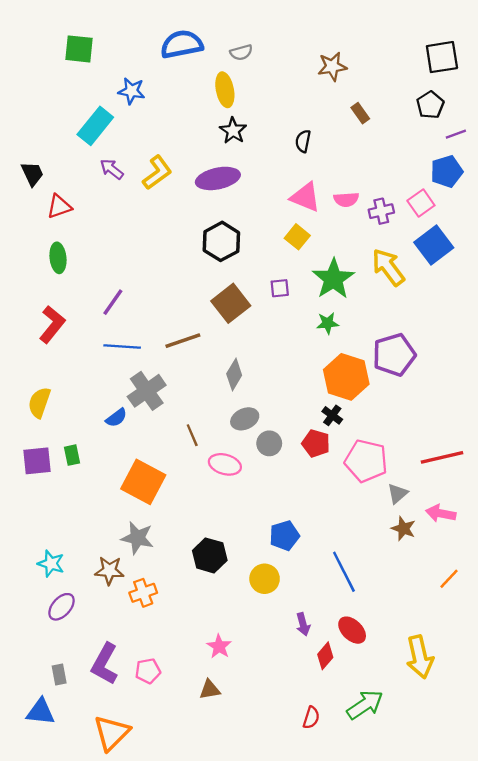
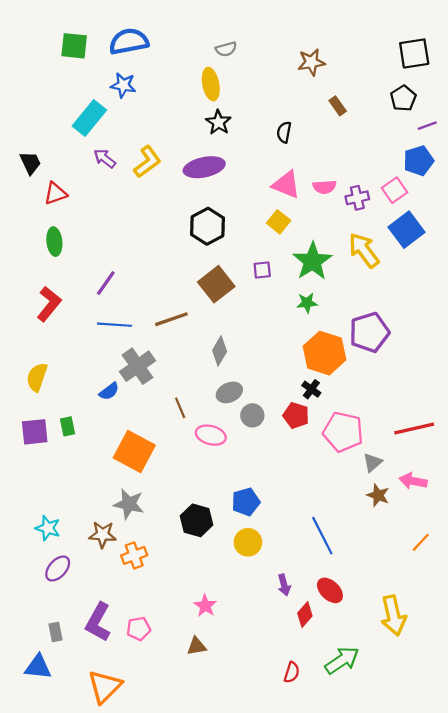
blue semicircle: (182, 44) -> (129, 41), moved
blue pentagon: (284, 536) -> (246, 502), moved

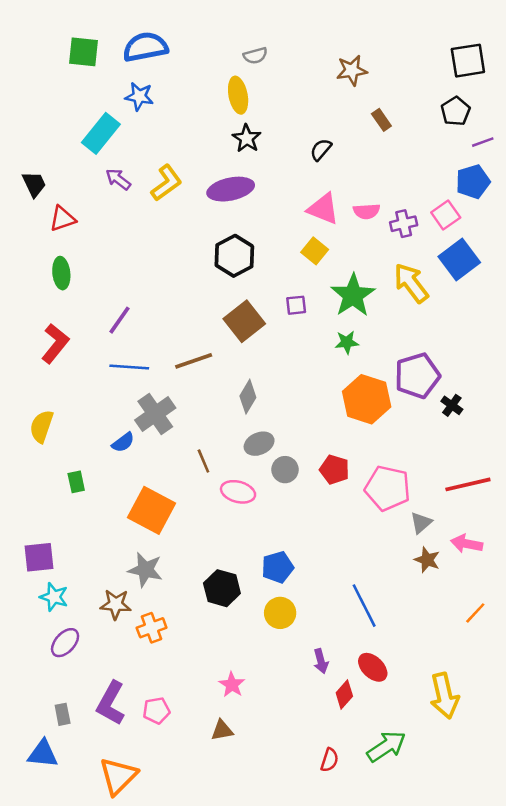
black semicircle: (284, 132) -> (321, 150), turned 30
black cross: (311, 389) -> (452, 405), moved
purple square: (35, 432) -> (39, 557), moved

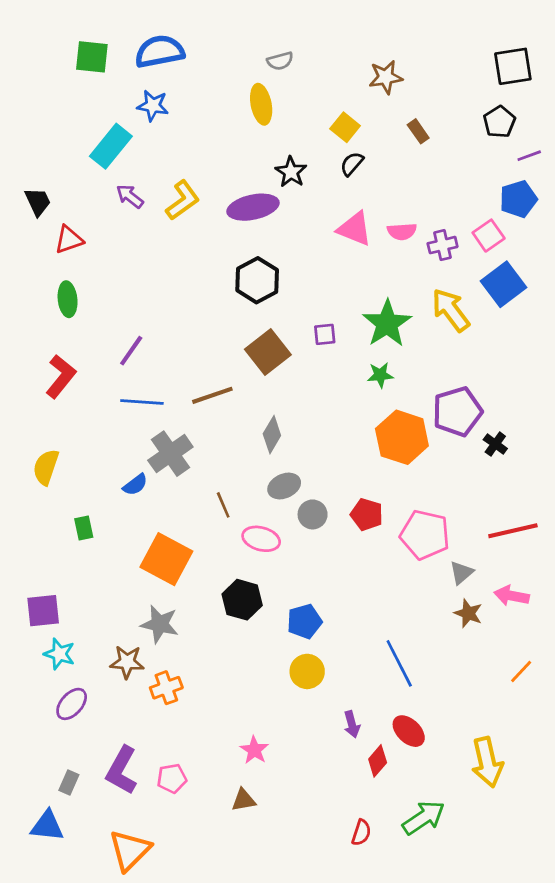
black star: (247, 138) -> (291, 172), moved
yellow square: (315, 251) -> (345, 127), moved
black hexagon: (222, 588) -> (242, 600), moved
gray rectangle: (63, 714) -> (69, 782), turned 35

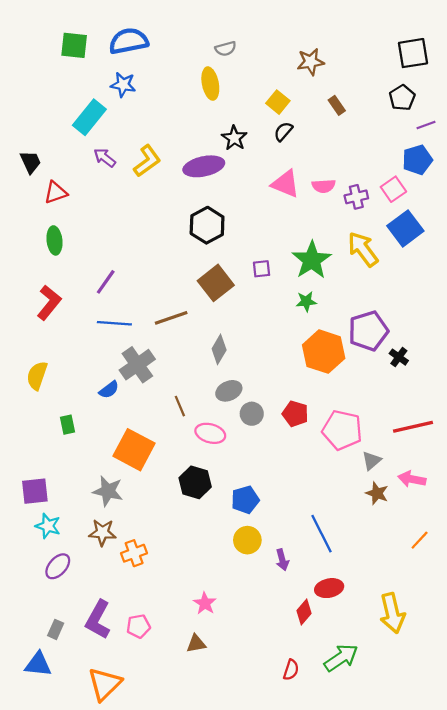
gray star: (160, 624) -> (108, 491), moved
purple arrow: (352, 724) -> (282, 560), moved
red ellipse: (409, 731) -> (329, 588), turned -56

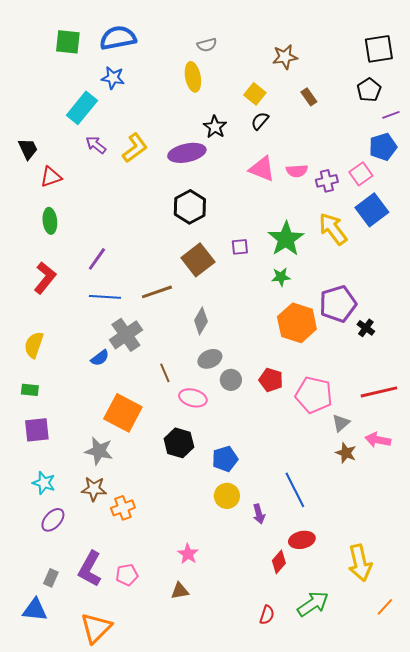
green rectangle: (68, 425) -> (30, 390), moved, turned -72
purple square: (35, 491) -> (37, 430), moved
orange line: (420, 540) -> (385, 607), moved

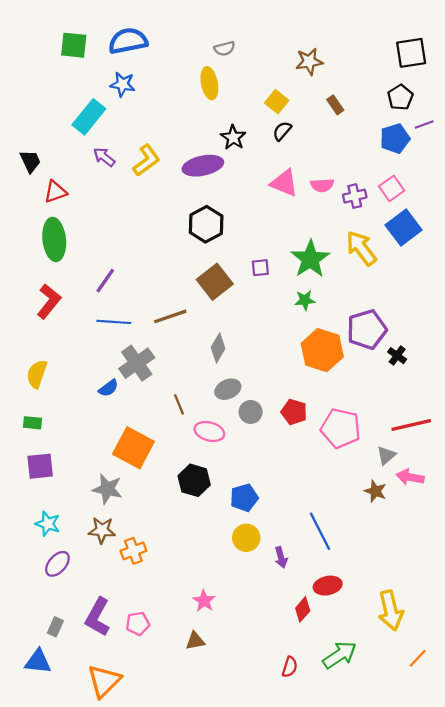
blue pentagon: (383, 147) -> (395, 139), moved
green ellipse: (50, 221) -> (54, 239), size x1.5
gray triangle: (341, 423) -> (386, 455), moved

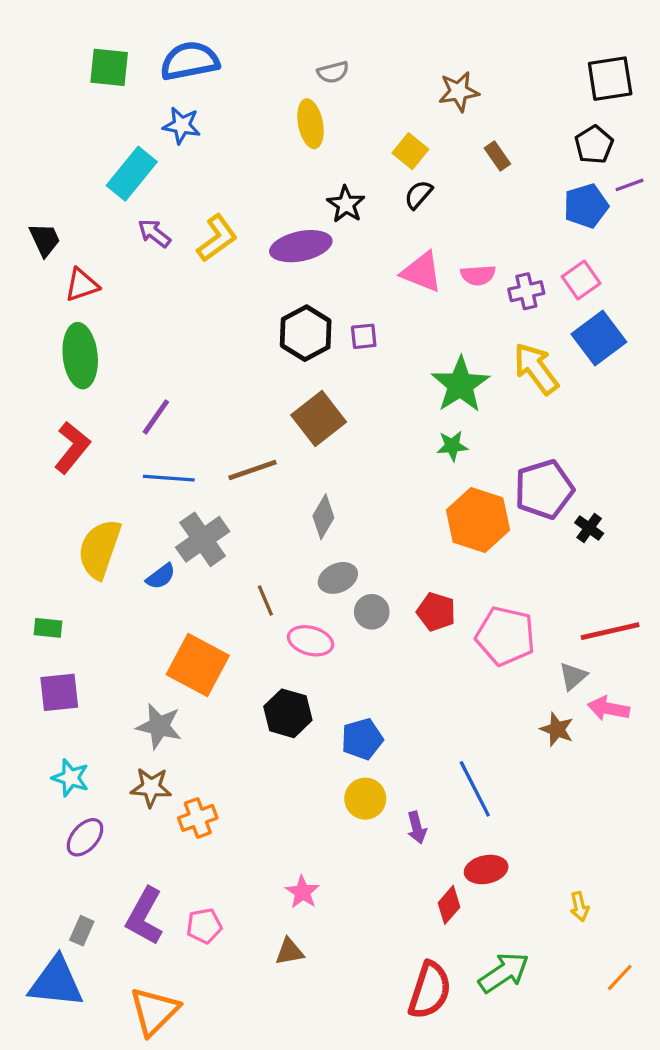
purple square: (260, 268) -> (364, 336), moved
yellow semicircle: (37, 374) -> (100, 549), moved, size x1.4
yellow arrow: (391, 611) -> (579, 907), size x0.5
blue triangle: (38, 662) -> (56, 982), size x1.4
red semicircle: (290, 667) -> (430, 990), size x1.8

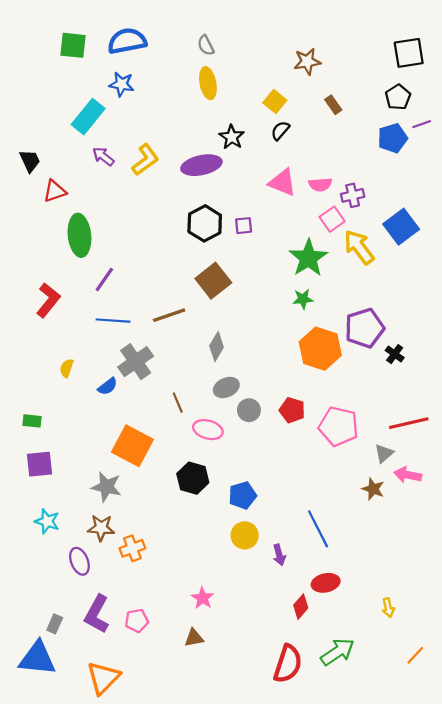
gray semicircle: (333, 72) -> (206, 45), moved, turned 78
pink square: (581, 280) -> (332, 219), moved
green ellipse: (80, 356) -> (79, 235), moved
yellow semicircle: (100, 549) -> (67, 368), size x0.5
purple ellipse: (85, 837) -> (79, 561), moved, turned -64

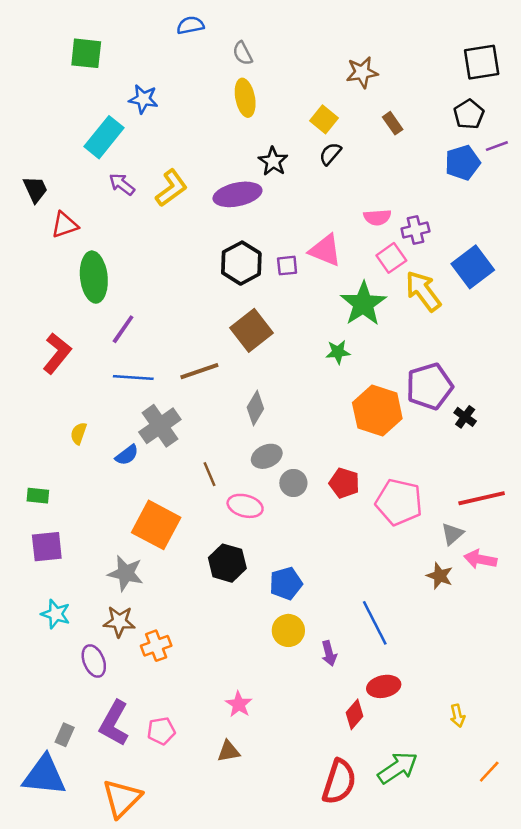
blue semicircle: (127, 41) -> (190, 25), moved, size x0.6
pink triangle: (282, 182) -> (325, 250), moved
green star: (303, 299) -> (338, 352), moved

